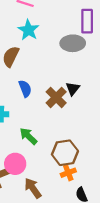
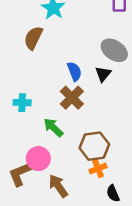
gray ellipse: (73, 43) -> (114, 50), moved, turned 35
blue semicircle: (25, 89) -> (74, 71), moved
brown cross: (56, 97) -> (72, 98), moved

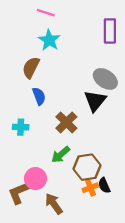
blue semicircle: (74, 71) -> (39, 96), moved
black triangle: (103, 74) -> (95, 101), size x1.5
green arrow: (53, 127) -> (61, 155), moved, turned -84
black semicircle: (113, 193) -> (104, 185), moved

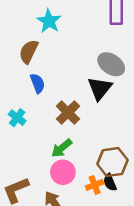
cyan cross: (21, 127) -> (17, 118), turned 35
brown hexagon: (87, 167) -> (112, 162), moved
pink circle: (35, 179) -> (63, 172), moved

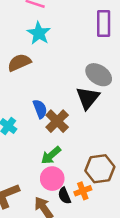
brown semicircle: (29, 52) -> (19, 62), turned 40
blue semicircle: (38, 83) -> (40, 109), moved
black semicircle: (110, 182) -> (64, 196), moved

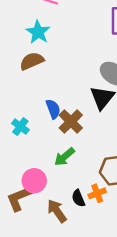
cyan star: (39, 33) -> (38, 32), moved
pink circle: (52, 179) -> (34, 181), moved

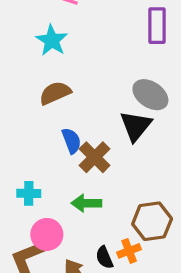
brown semicircle: (32, 61) -> (55, 93), moved
cyan cross: (20, 127) -> (29, 193), moved, turned -36
green arrow: (64, 157) -> (86, 203), turned 40

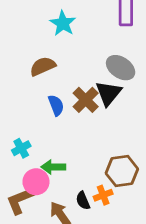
cyan star: (52, 40) -> (63, 23), moved
brown cross: (95, 157) -> (86, 100), moved
cyan cross: (29, 193) -> (21, 148), turned -30
green arrow: (86, 203) -> (53, 167), moved

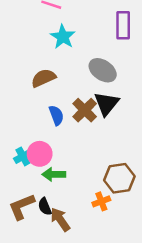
gray ellipse: (121, 68) -> (103, 70), moved
pink circle: (36, 182) -> (40, 154), moved
black semicircle: (83, 201) -> (45, 207), moved

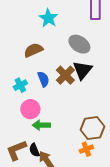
cyan cross: (23, 156) -> (20, 85), moved
orange cross: (101, 201) -> (86, 149), moved

